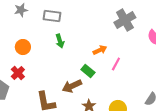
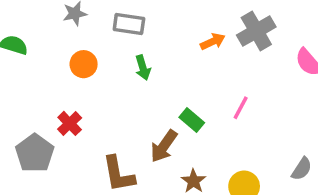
orange circle: (23, 47) -> (84, 64), moved
orange arrow: (100, 50) -> (213, 41), moved
brown arrow: (72, 86) -> (164, 146), turned -30

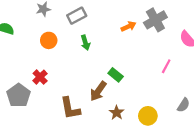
gray rectangle: (129, 24) -> (77, 16), turned -36
pink line: (241, 108) -> (166, 66), moved

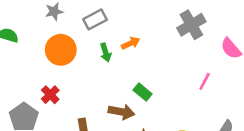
orange arrow: (128, 26) -> (131, 43), moved
orange circle: (49, 40) -> (61, 50), size x1.5
brown arrow: (98, 91) -> (121, 112), turned -114

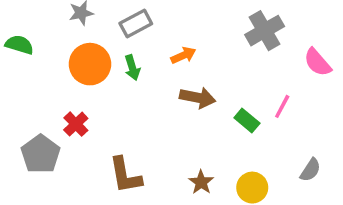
green arrow: (106, 52) -> (132, 68), moved
green rectangle: (143, 92) -> (247, 121), moved
brown arrow: (121, 112) -> (198, 98), moved

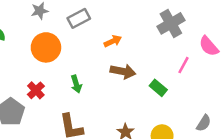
green arrow: (132, 68) -> (76, 84), moved
pink line: (282, 106) -> (184, 65), moved

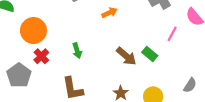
orange circle: (46, 47) -> (33, 31), moved
brown arrow: (123, 71) -> (126, 56), moved, turned 30

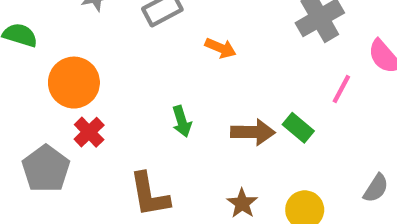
orange arrow: (110, 13) -> (221, 48), turned 48
green arrow: (77, 51) -> (182, 121), moved
brown arrow: (126, 56) -> (253, 132), turned -40

